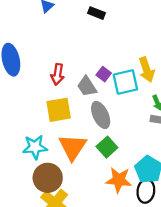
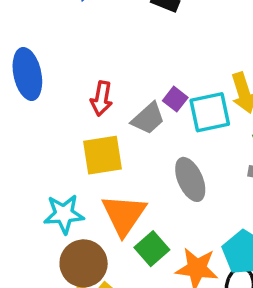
gray trapezoid: (87, 86) -> (148, 118), turned -100
gray ellipse: (101, 115) -> (190, 179), moved
green square: (107, 147) -> (152, 249), moved

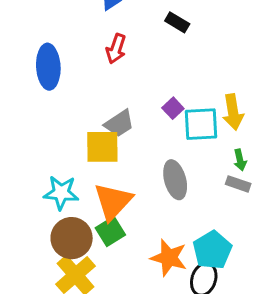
red arrow: (102, 99) -> (116, 49), moved
gray trapezoid: (148, 118) -> (119, 123), moved
green square: (152, 249) -> (110, 231), moved

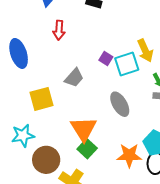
yellow square: (102, 147) -> (41, 99), moved
cyan star: (61, 193) -> (23, 136), moved
brown circle: (72, 238) -> (46, 160), moved

